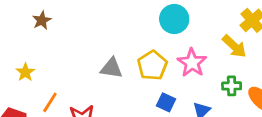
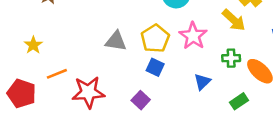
orange line: (50, 102) -> (57, 74), turned 36
blue square: (166, 102) -> (155, 67), moved

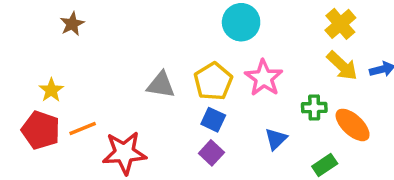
yellow arrow: (234, 20) -> (342, 66), moved
red pentagon: (22, 93) -> (41, 130), moved
purple square: (141, 100) -> (211, 153), moved

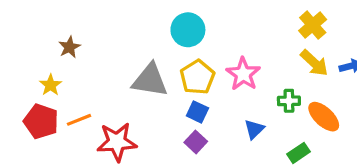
cyan circle: (241, 22) -> (188, 30), moved
brown star: (72, 24) -> (69, 47), moved
gray triangle: (161, 85) -> (150, 80), size x1.4

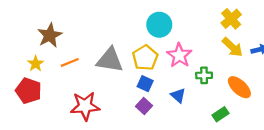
cyan circle: (188, 30) -> (159, 25), moved
brown star: (69, 47) -> (50, 35), size x1.5
green cross: (289, 101) -> (204, 75), moved
orange line: (79, 120) -> (70, 62), moved
blue triangle: (254, 129) -> (178, 95), moved, turned -35

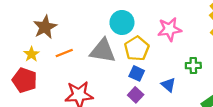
cyan circle: (159, 25) -> (122, 22), moved
pink star: (179, 55) -> (170, 29), moved, turned 30

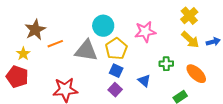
orange line: (64, 53) -> (55, 44), moved

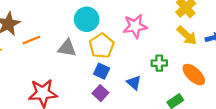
gray triangle: (86, 51) -> (67, 48), size x0.7

